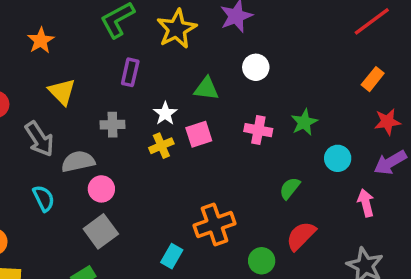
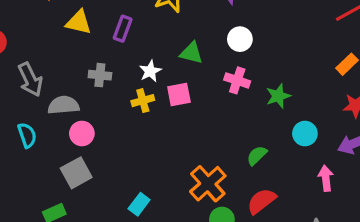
yellow triangle: (62, 92) -> (79, 22), moved, turned -40
pink cross: (258, 130) -> (237, 80), moved
orange cross: (215, 224) -> (208, 184), moved, turned -30

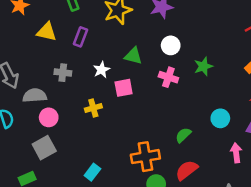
green star: (278, 96) -> (203, 66), moved
yellow cross: (143, 101) -> (93, 108), moved
orange cross: (208, 184) -> (145, 157), turned 32

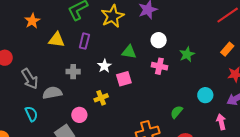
pink circle: (49, 117) -> (79, 115), moved

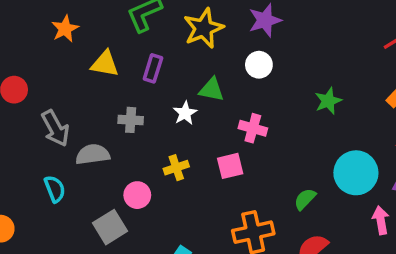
white circle: (159, 40) -> (259, 65), moved
green triangle: (129, 52) -> (212, 90), moved
pink cross: (159, 66) -> (253, 128), moved
pink square: (124, 79) -> (230, 166), moved
cyan circle: (205, 95) -> (356, 173), size x1.6

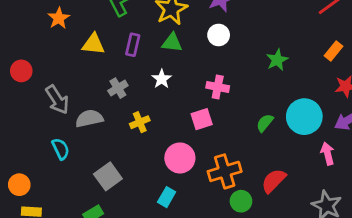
green triangle: (212, 90) -> (172, 43), moved
gray cross: (131, 120) -> (118, 88), turned -30
yellow cross: (176, 168) -> (140, 122), moved
pink circle: (137, 195) -> (180, 158), moved, size x1.4
green semicircle: (305, 199) -> (265, 123), moved

